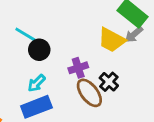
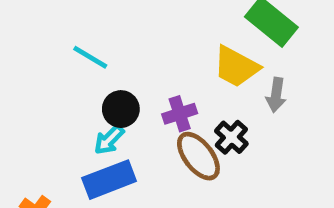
gray arrow: (134, 34) -> (276, 95), moved, turned -42
black circle: (39, 50) -> (121, 109), moved

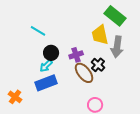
yellow trapezoid: (236, 67) -> (100, 35), turned 50
gray arrow: (276, 95) -> (117, 47), size x1.5

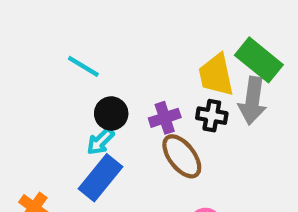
green rectangle: (115, 16) -> (259, 60), moved
black cross: (98, 65) -> (212, 116), moved, turned -32
blue rectangle: (46, 83) -> (100, 178), turned -30

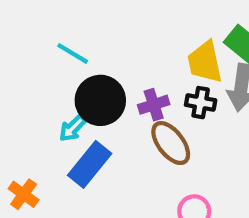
black circle: (111, 113) -> (100, 100), size x1.5
cyan arrow: (100, 141) -> (73, 128), moved

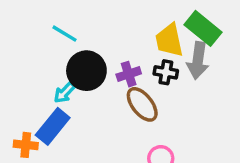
blue rectangle: (90, 164) -> (53, 126), moved
orange cross: (24, 194) -> (26, 145), turned -30

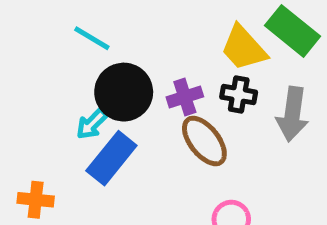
yellow trapezoid: (169, 40) -> (244, 48), turned -30
gray arrow: (198, 61) -> (292, 114), moved
blue rectangle: (53, 126) -> (111, 158), moved

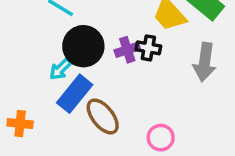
black cross: (239, 95) -> (148, 48), moved
brown ellipse: (204, 141) -> (103, 116), moved

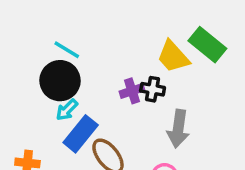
black circle: (83, 46) -> (60, 81), moved
gray arrow: (205, 62) -> (178, 129), moved

